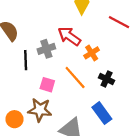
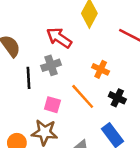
red arrow: (69, 36) -> (59, 38), moved
orange cross: (92, 53) -> (101, 69), turned -32

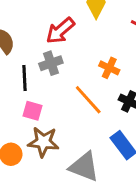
red arrow: (59, 38) -> (60, 31), turned -75
pink square: (52, 105) -> (33, 111), moved

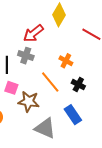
gray cross: (51, 63) -> (26, 56), turned 35
brown star: (43, 142) -> (29, 101), moved

